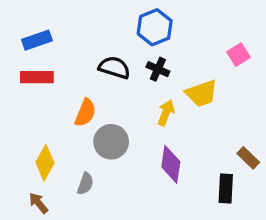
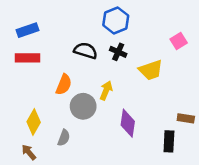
yellow arrow: (166, 113) -> (106, 91), moved
brown rectangle: (248, 158) -> (186, 118), turned -35

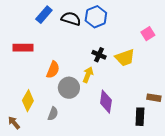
blue rectangle: (28, 30) -> (44, 15), moved, turned -30
black semicircle: (86, 51) -> (71, 19), moved
black cross: (118, 52) -> (99, 55), moved
brown arrow: (29, 152) -> (14, 123), moved

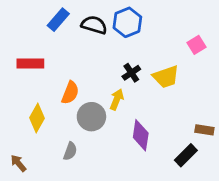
black cross: (99, 55) -> (131, 73), turned 32
yellow diamond: (28, 101) -> (37, 118), moved
black rectangle: (140, 117) -> (186, 155), turned 42

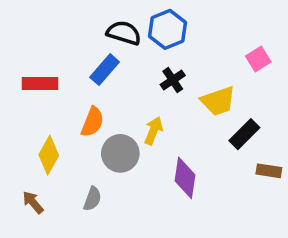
blue rectangle: (58, 20) -> (105, 70), moved
black cross: (131, 73) -> (173, 80), moved
black rectangle: (186, 155) -> (244, 134), moved
brown arrow: (18, 163) -> (33, 202), moved

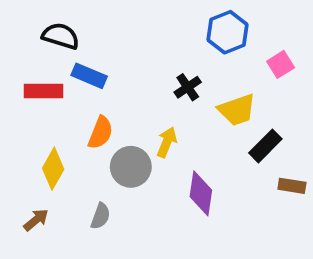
blue hexagon: (167, 29) -> (227, 32), moved
black semicircle: (124, 33) -> (61, 36), moved
blue rectangle: (105, 70) -> (89, 76), moved, turned 72
brown arrow: (33, 202) -> (36, 220), turned 90

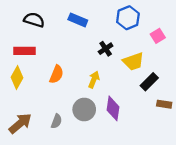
blue rectangle: (89, 76) -> (78, 20), moved
gray circle: (131, 167) -> (84, 109), moved
yellow diamond: (53, 169) -> (17, 77), moved
brown arrow: (36, 220) -> (20, 123), size x1.6

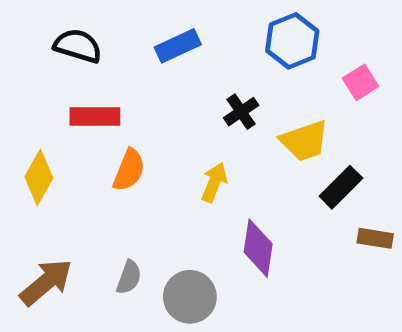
blue rectangle: (78, 20) -> (178, 46), turned -48
red rectangle: (24, 51) -> (95, 116), moved
gray circle: (84, 109) -> (190, 297), moved

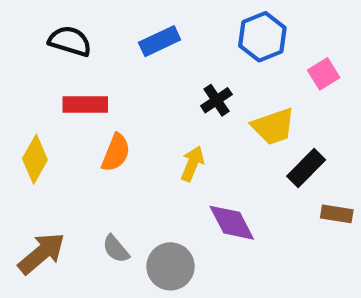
purple diamond: (258, 248) -> (232, 223), turned -36
gray semicircle: (129, 277) -> (116, 249), turned 120

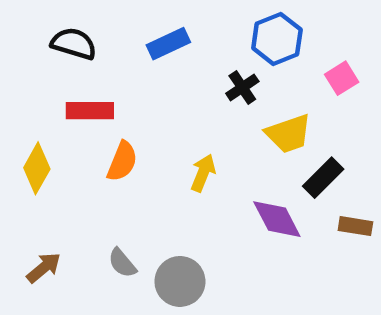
black cross: (216, 100) -> (242, 87), moved
purple diamond: (232, 223) -> (277, 219), moved
brown arrow: (41, 253) -> (44, 268), size x0.7

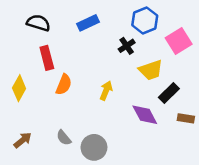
pink square: (342, 78) -> (179, 41), size x1.5
red rectangle: (90, 111) -> (47, 58), turned 75

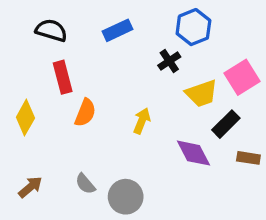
pink square: (179, 41) -> (242, 77), moved

